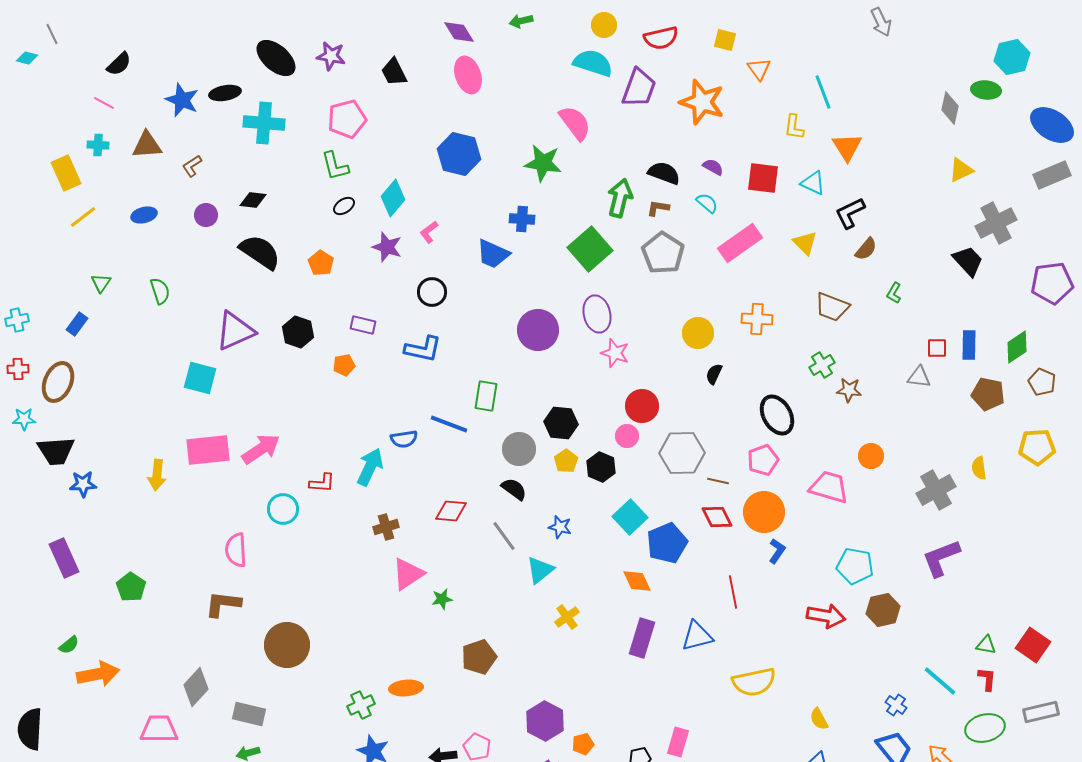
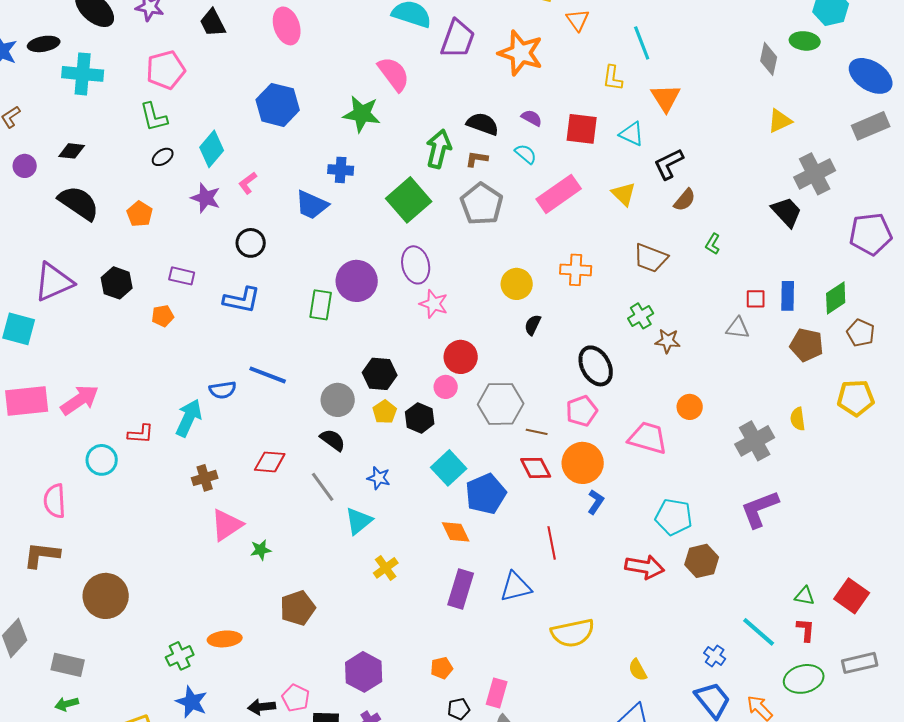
green rectangle: (486, 396) -> (321, 305), moved
orange pentagon: (583, 744) -> (442, 668), moved

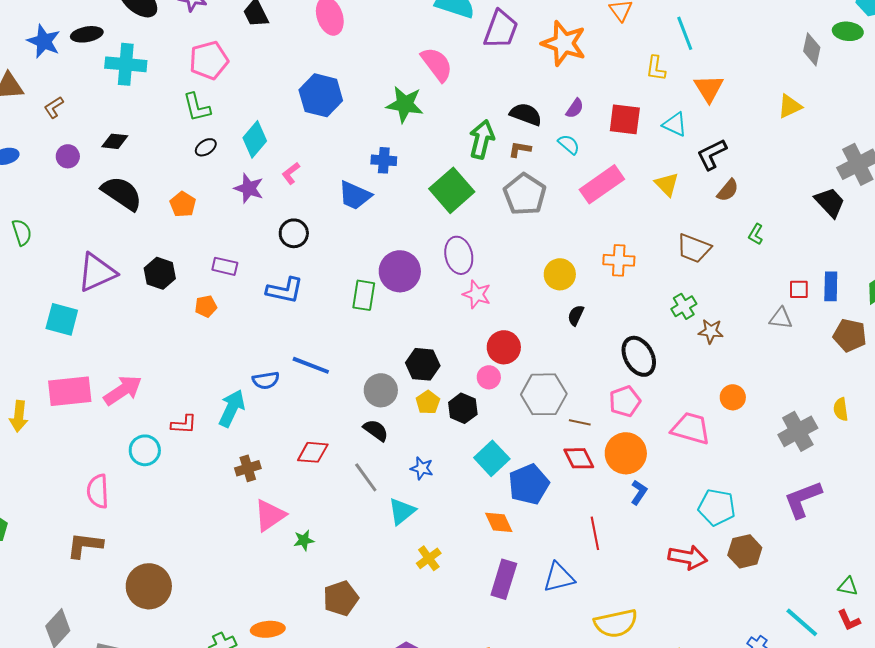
purple semicircle: (532, 118) -> (575, 108), turned 95
yellow triangle: (780, 121) -> (790, 106), moved
red L-shape: (806, 630) -> (849, 620), turned 150

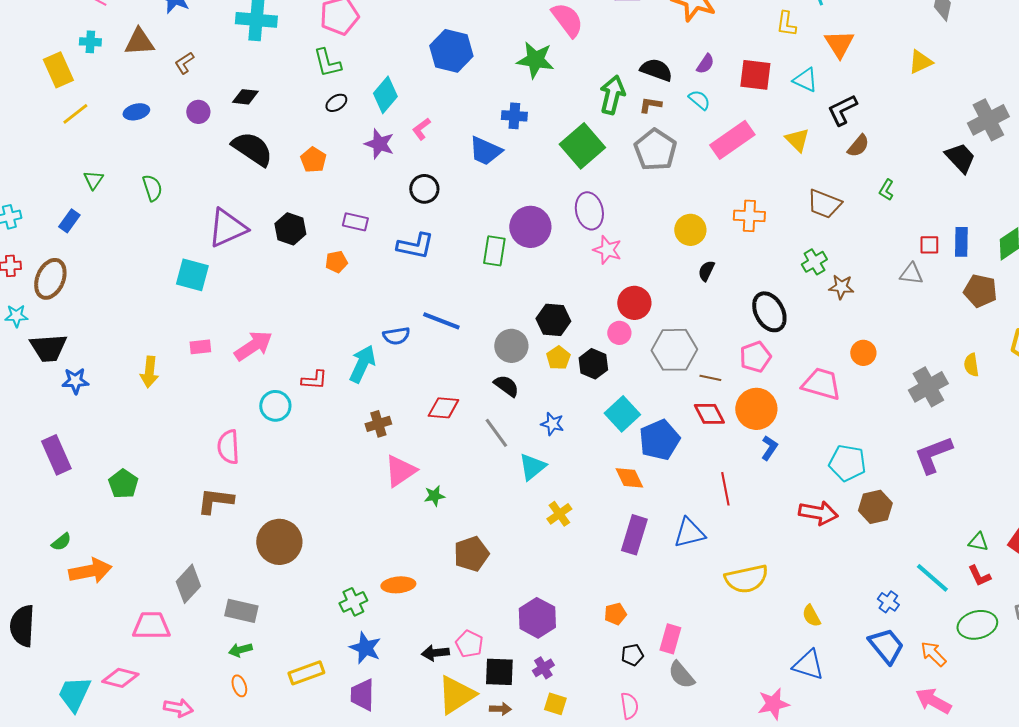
pink rectangle: (70, 391) -> (200, 347), size x0.5

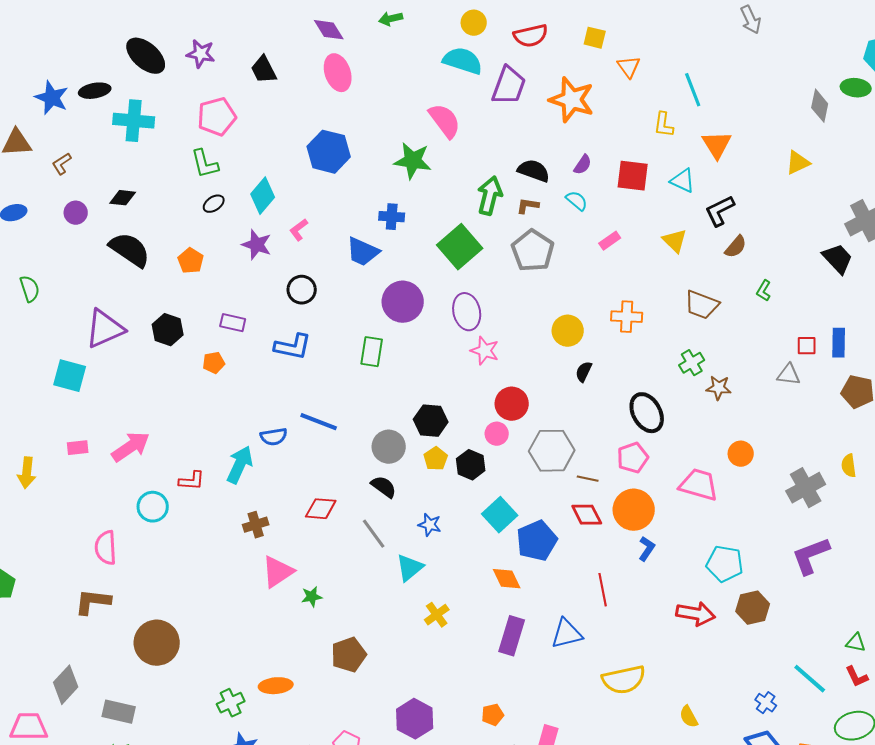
pink rectangle: (732, 140) -> (610, 241), size x0.5
purple circle: (530, 227) -> (403, 302), moved

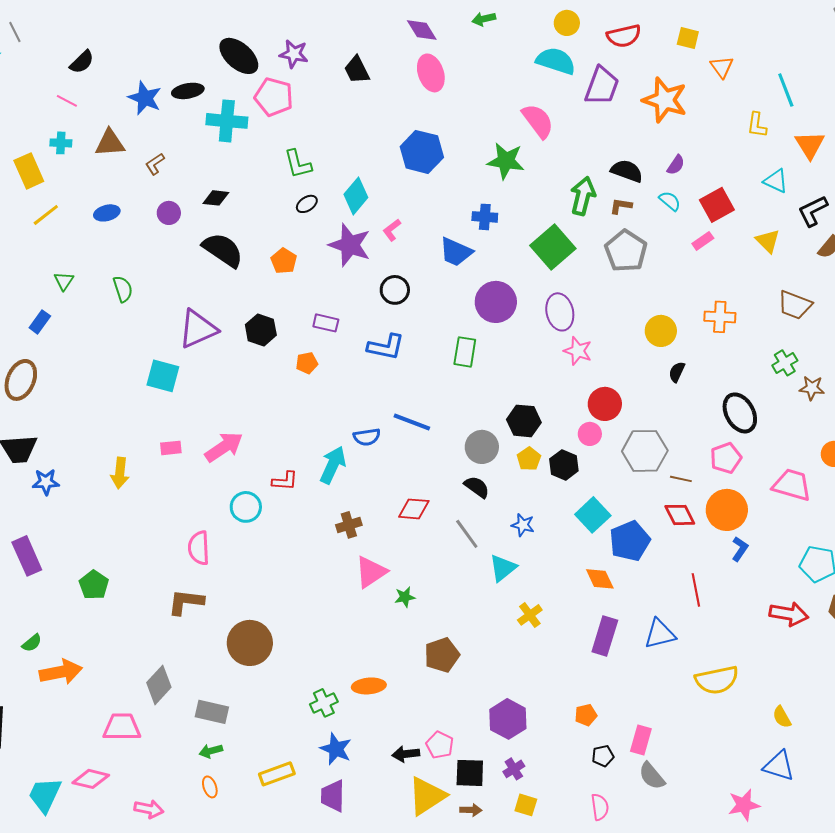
pink pentagon: (217, 117) -> (274, 97), moved, turned 30
red square: (633, 176) -> (717, 205), moved, turned -36
purple star: (257, 245) -> (350, 245), size x1.4

